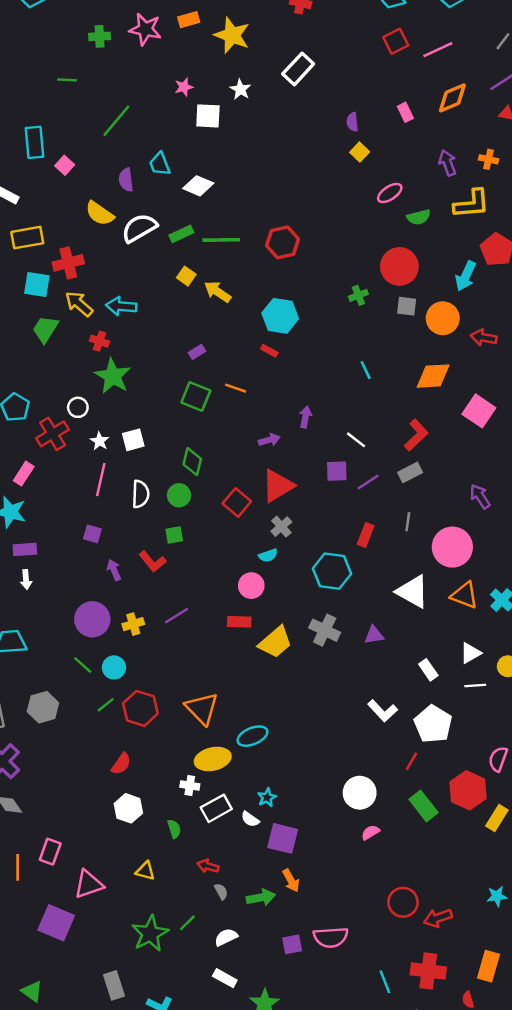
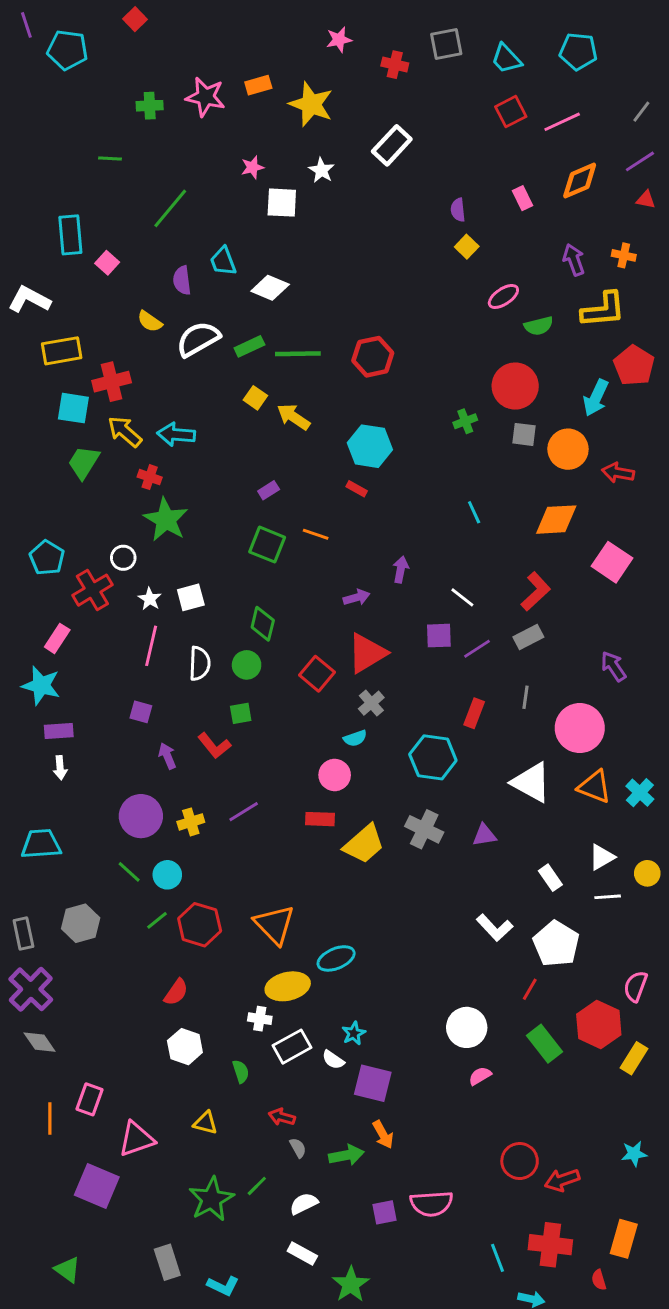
yellow semicircle: (100, 213) -> (150, 321), size x0.7

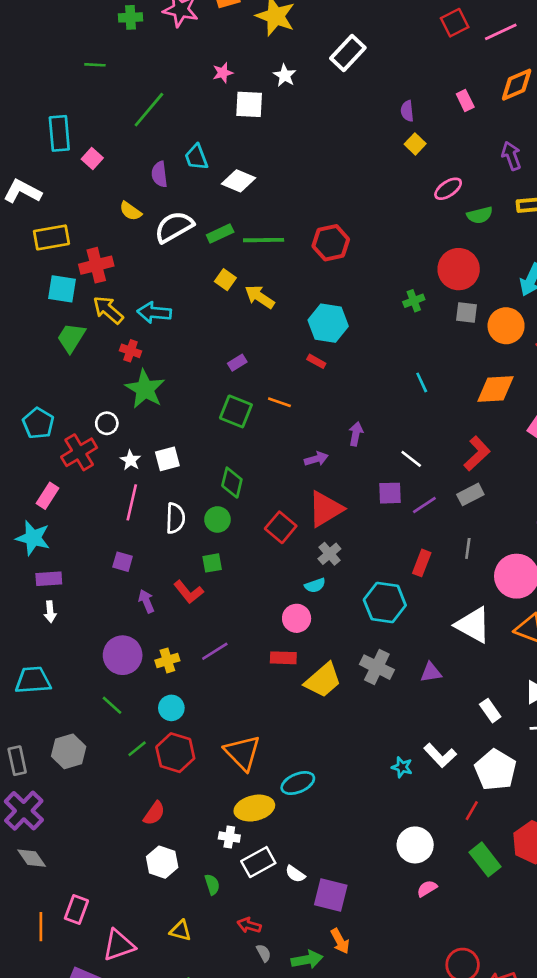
cyan circle: (167, 875) -> (171, 708), moved
cyan star: (354, 1033) -> (402, 767), moved, turned -30

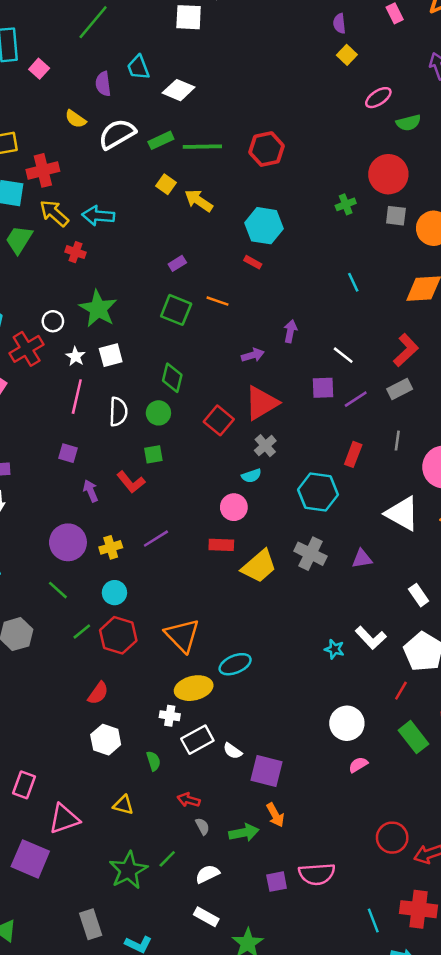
green star: (145, 389) -> (98, 309), moved

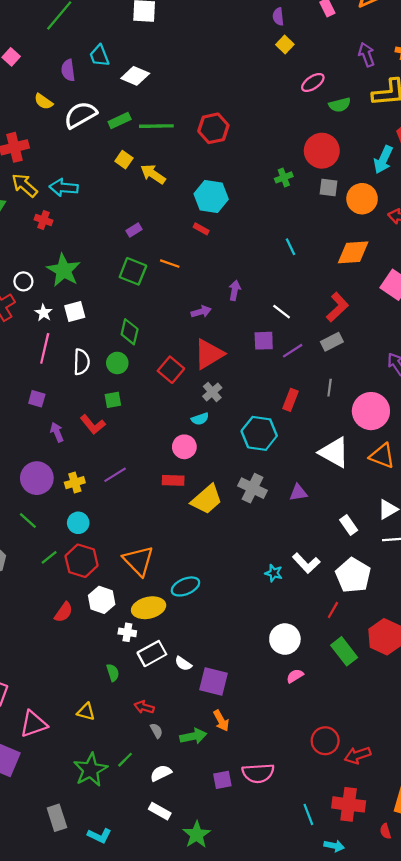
white hexagon: (106, 740) -> (102, 600), moved

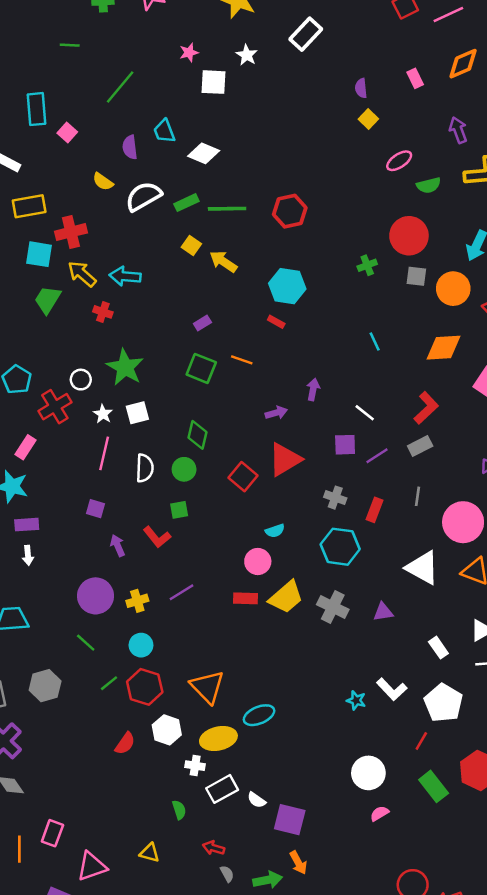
gray cross: (212, 392) -> (335, 498), moved, turned -30
yellow trapezoid: (207, 499) -> (286, 597), moved

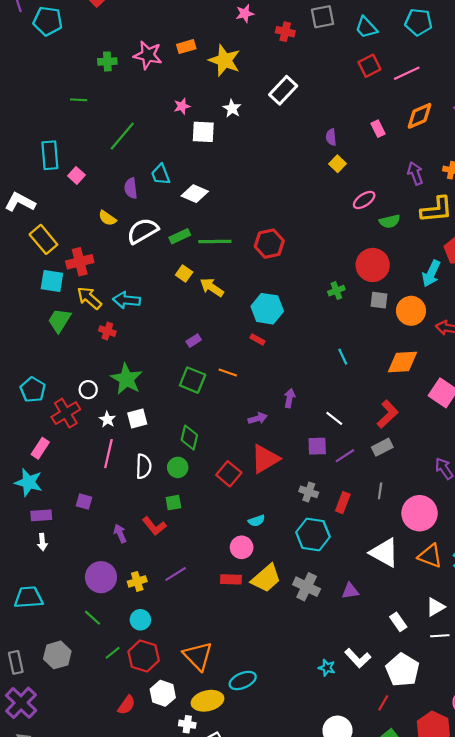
yellow rectangle: (29, 206) -> (43, 239), turned 60
purple square: (96, 509) -> (84, 502), moved

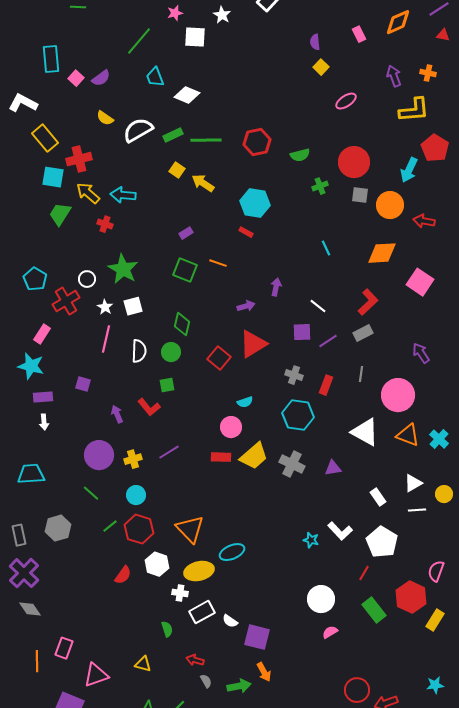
green line: (122, 136) -> (139, 41), moved
purple semicircle: (131, 188) -> (101, 78), moved, turned -120
green semicircle: (390, 221) -> (300, 155), moved

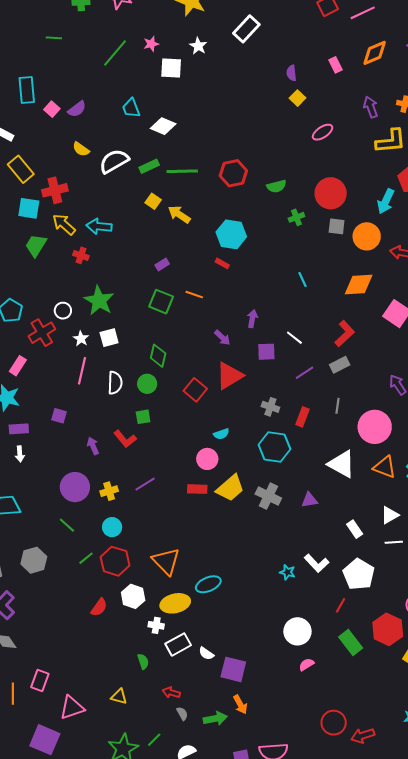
green line: (139, 41) -> (115, 53), moved
purple arrow: (246, 306) -> (222, 338), turned 60
purple square: (302, 332) -> (266, 352), moved

